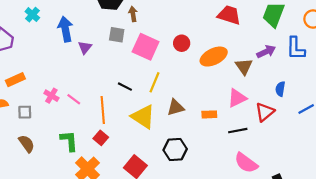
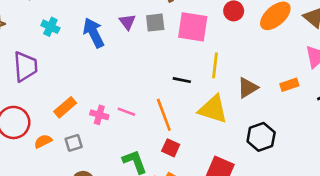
purple triangle: (85, 47) -> (127, 22), moved
orange rectangle: (15, 80) -> (65, 107), moved

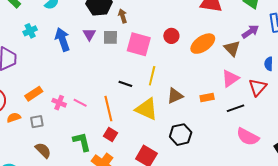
cyan cross: (50, 27) -> (30, 31), turned 32

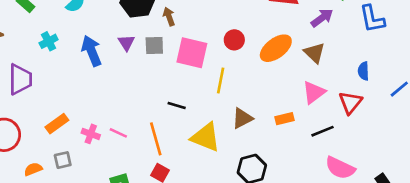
purple arrow: (250, 32) -> (322, 18), moved
yellow line: (152, 76) -> (221, 81), moved
orange semicircle: (14, 118) -> (33, 169), moved

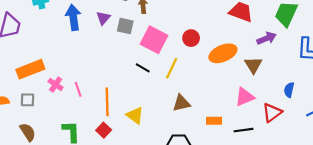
black line: (177, 105) -> (143, 68), moved
orange rectangle: (285, 119) -> (214, 121), moved
orange rectangle: (57, 124) -> (30, 69), size x1.4
pink line: (118, 133) -> (78, 89), turned 32
yellow triangle: (206, 137) -> (135, 115), moved, size x0.7

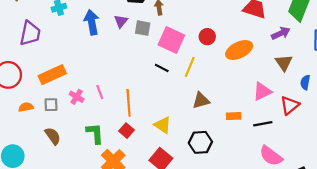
brown triangle: (253, 65) -> (284, 63), moved
pink cross: (56, 85) -> (77, 97), moved
yellow triangle: (135, 115) -> (163, 125), moved

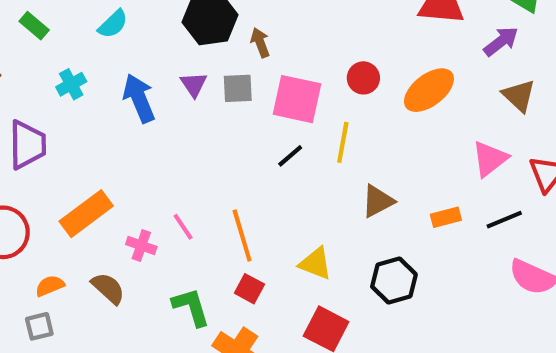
black line: (162, 68) -> (290, 156), turned -56
gray square: (51, 105) -> (39, 326), moved
brown semicircle: (53, 136) -> (108, 288), moved

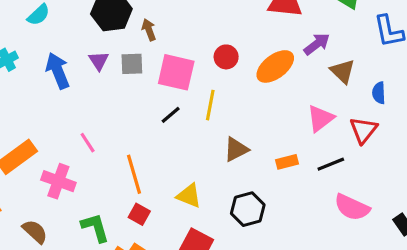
purple arrow: (501, 41) -> (317, 44), moved
pink line: (183, 227) -> (88, 143), moved
pink cross: (141, 245) -> (58, 181), size x1.5
brown semicircle: (108, 288) -> (35, 232), moved

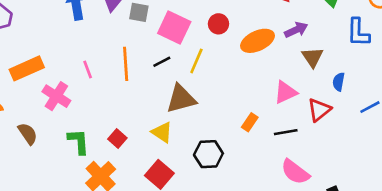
brown triangle: (236, 149) -> (181, 99), moved, size x1.4
orange rectangle: (287, 162) -> (250, 122), turned -54
orange line: (134, 174) -> (126, 64), moved

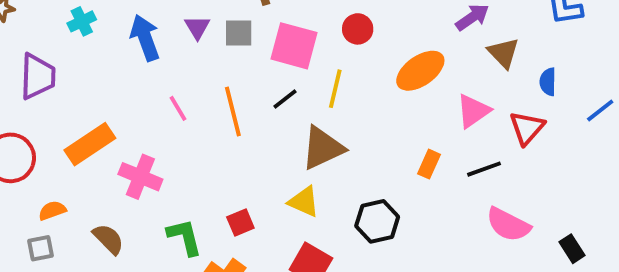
orange ellipse: (258, 41) -> (420, 71), moved
pink line: (88, 70) -> (178, 108), moved
red square: (117, 138) -> (240, 222), turned 36

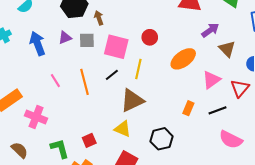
purple triangle: (197, 27) -> (65, 38), turned 40

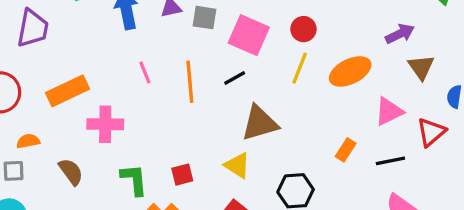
yellow line: (138, 69) -> (300, 68), moved
pink cross: (36, 117) -> (105, 124), turned -30

